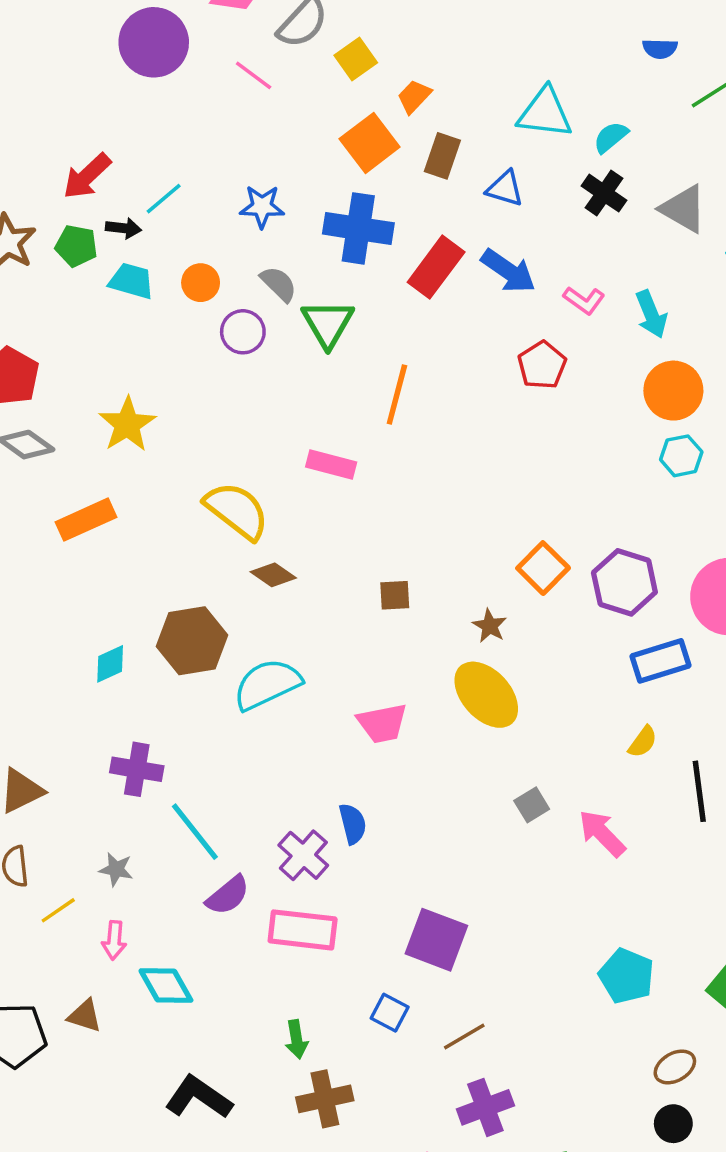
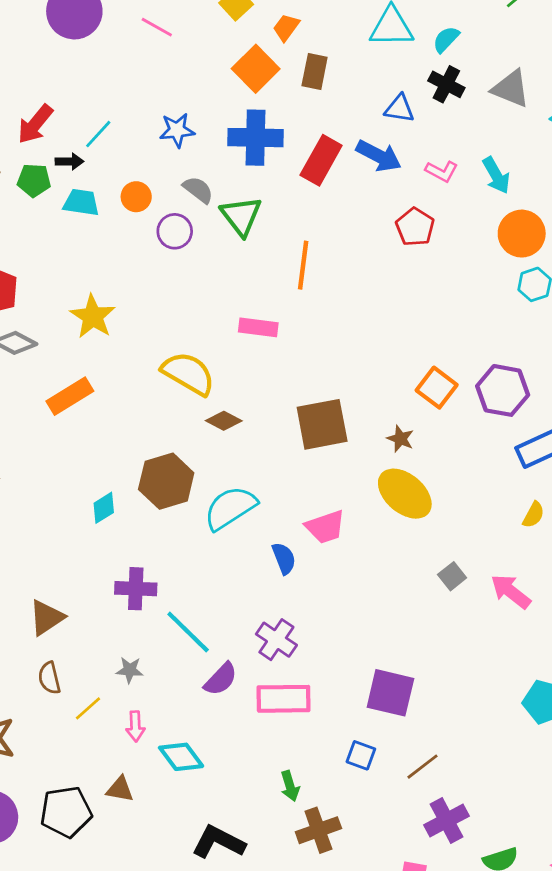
blue triangle: (505, 189) -> (399, 109), moved
brown square: (395, 595) -> (322, 424), size x2.0
blue semicircle: (353, 824) -> (284, 558), moved

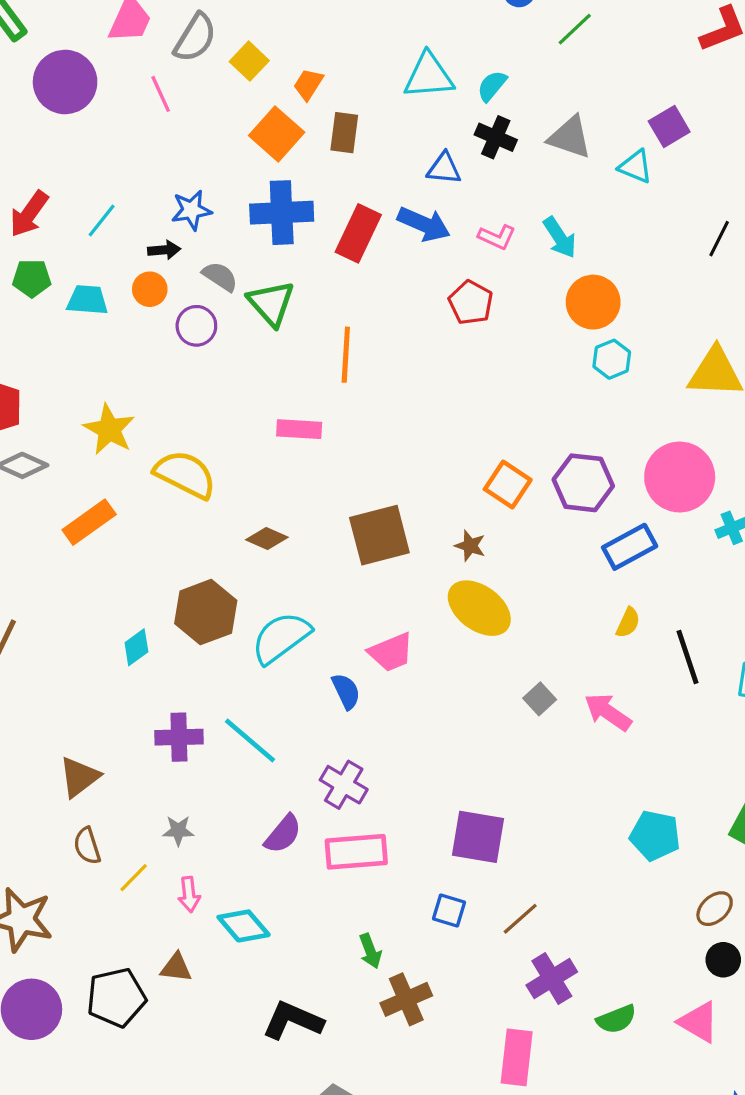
pink line: (157, 27) -> (161, 94), turned 40
black arrow: (70, 161) -> (164, 250), moved
yellow semicircle: (188, 373) -> (185, 474), moved
cyan line: (188, 632) -> (250, 741), moved

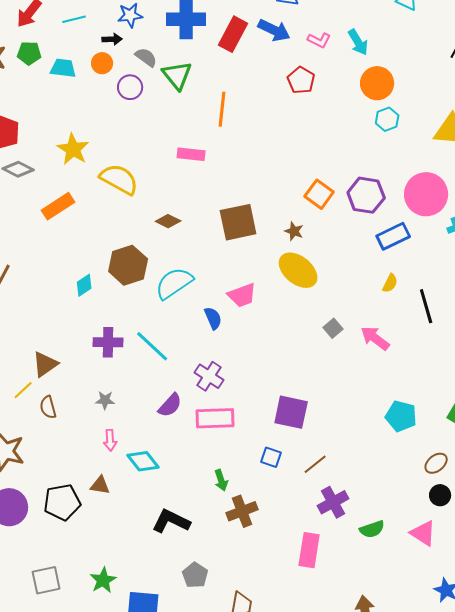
cyan line: (102, 220) -> (74, 19), turned 35
yellow line: (134, 878) -> (23, 390), moved

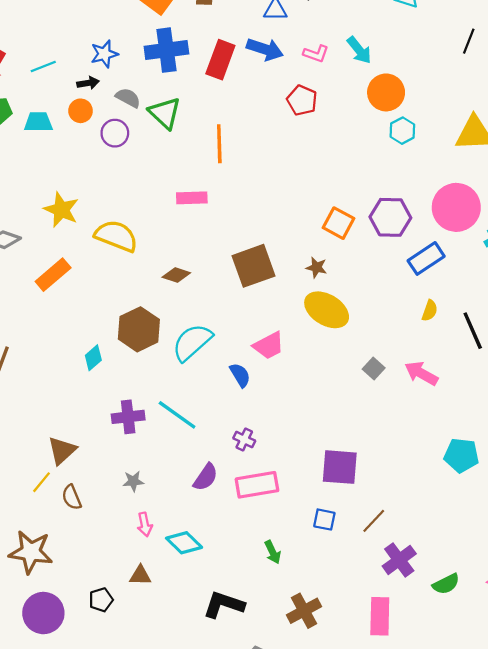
purple cross: (209, 376) -> (244, 440), size x0.7
black pentagon: (62, 502) -> (101, 600), size x0.6
brown cross: (242, 511) -> (304, 611), moved

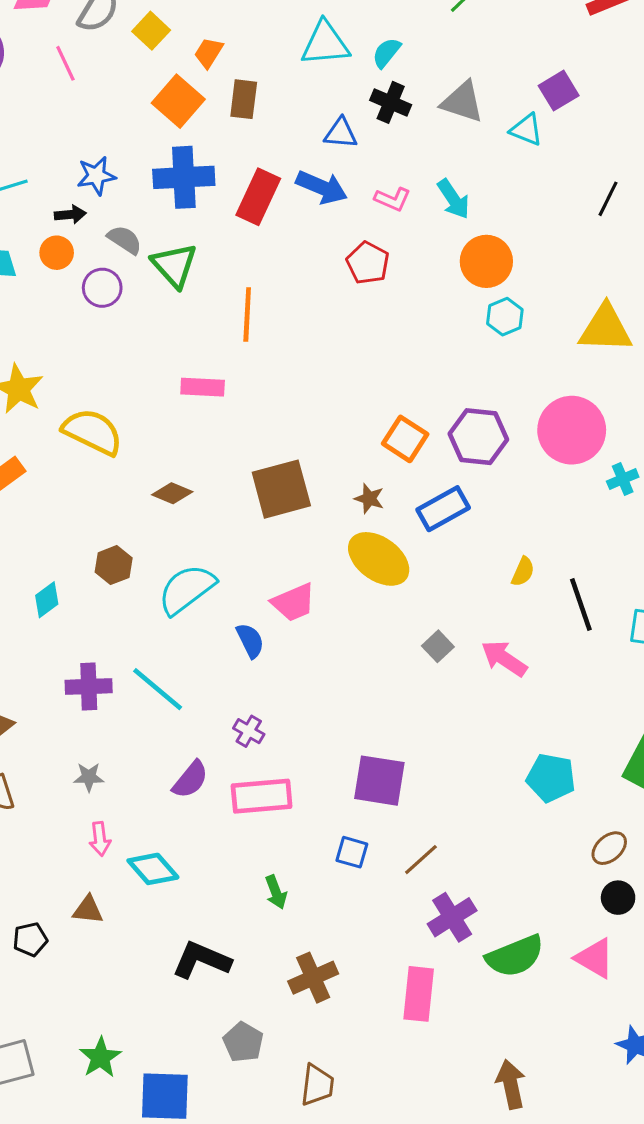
blue rectangle: (426, 258) -> (443, 509), moved
brown hexagon: (139, 329) -> (114, 565), size x0.6
green semicircle: (446, 584) -> (515, 956), size x1.5

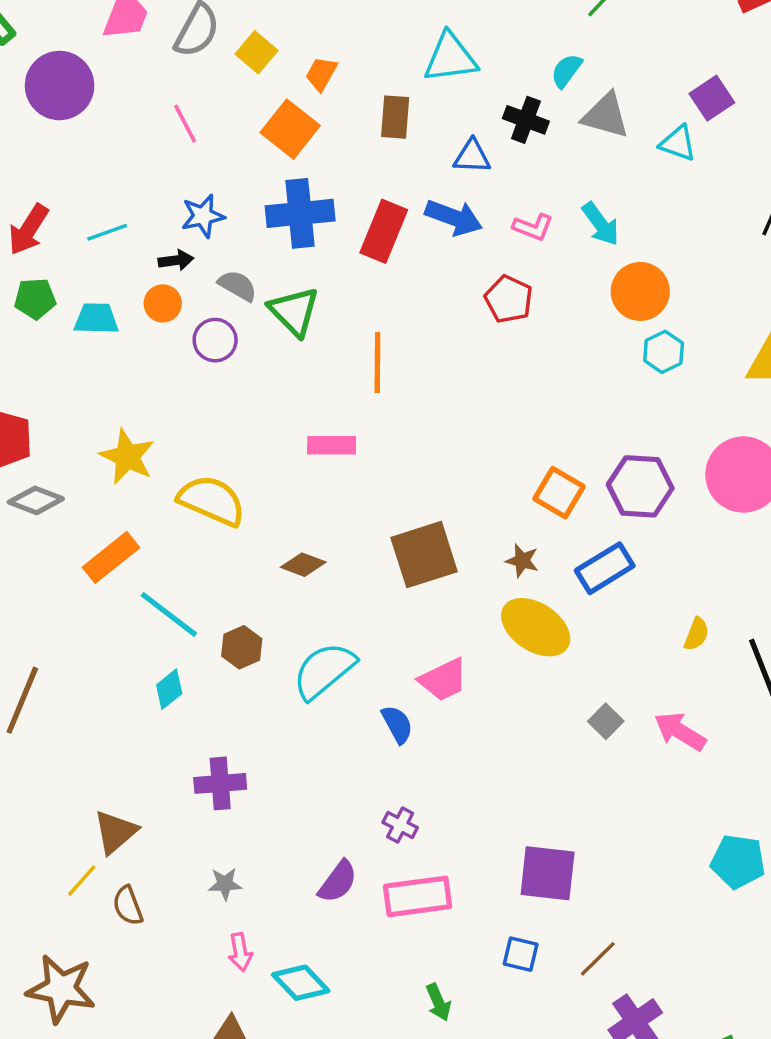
cyan semicircle: (386, 53) -> (566, 71), moved
pink line: (65, 63) -> (185, 124), moved
brown rectangle: (244, 99) -> (395, 117), moved
cyan line: (158, 689) -> (169, 614), moved

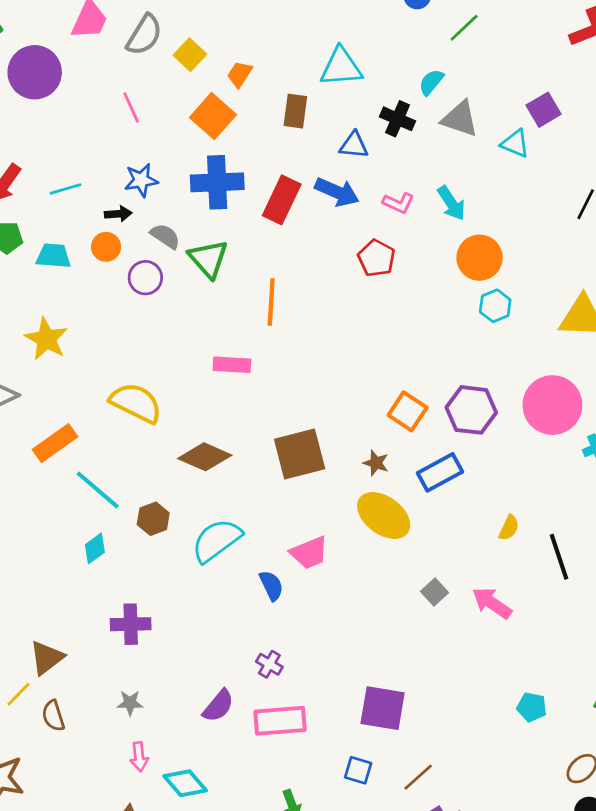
yellow star: (127, 457) -> (46, 339), moved
brown diamond: (303, 565) -> (205, 457), size x1.5
cyan pentagon: (738, 862) -> (532, 707), size x0.7

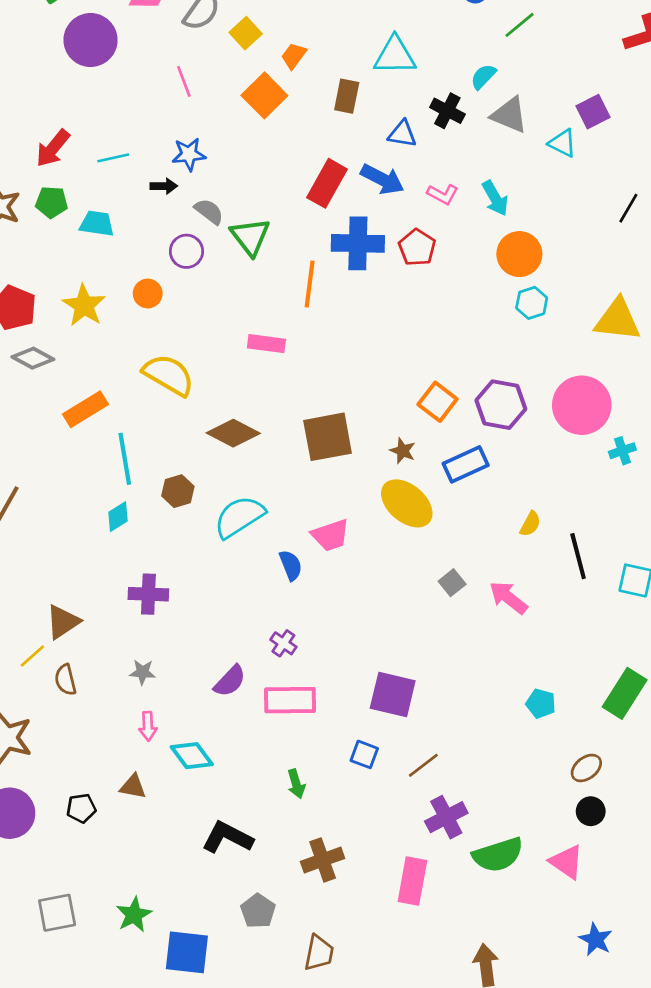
blue cross: (217, 182) -> (358, 243), moved
orange circle: (106, 247) -> (148, 294), moved
cyan line: (98, 490) -> (125, 459), turned 36

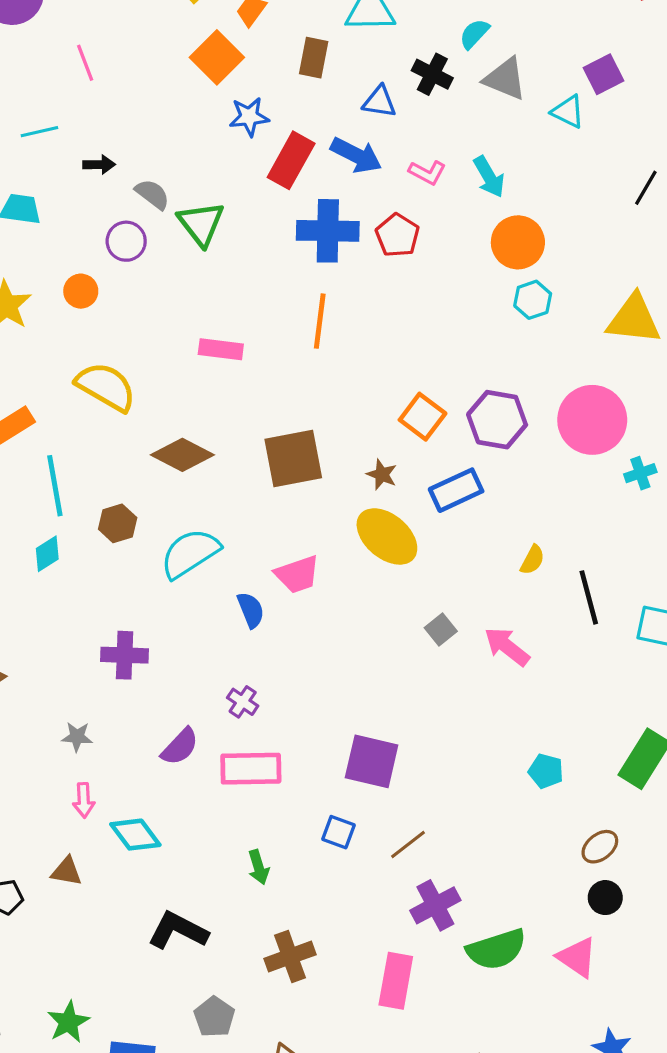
pink line: (184, 81) -> (85, 63), moved
blue star: (189, 154) -> (249, 117), moved
orange line: (310, 284) -> (320, 321), moved
purple cross: (148, 594) -> (125, 655), moved

